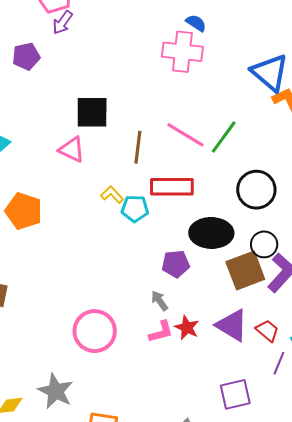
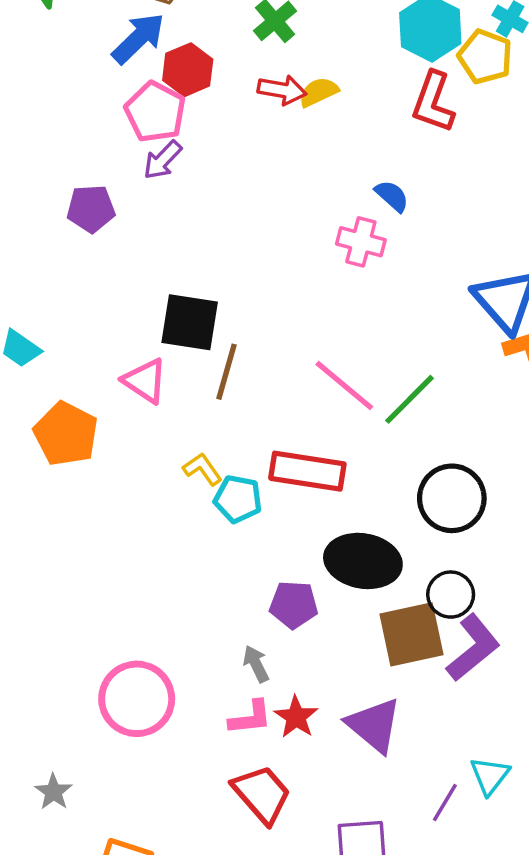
pink cross: (182, 52) -> (361, 242), size x0.7
brown line: (138, 147) -> (227, 372), moved
orange pentagon: (24, 211) -> (66, 434), moved
red trapezoid: (267, 331) -> (262, 794), moved, size x1.5
gray star: (55, 391) -> (53, 792), size x0.6

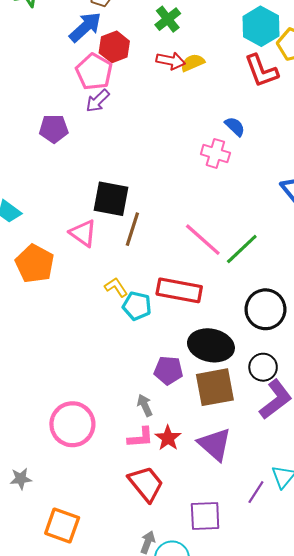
red L-shape: (433, 102) -> (261, 71), turned -42
brown square: (411, 634) -> (215, 387), moved
gray star: (53, 792) -> (21, 479), turned 30

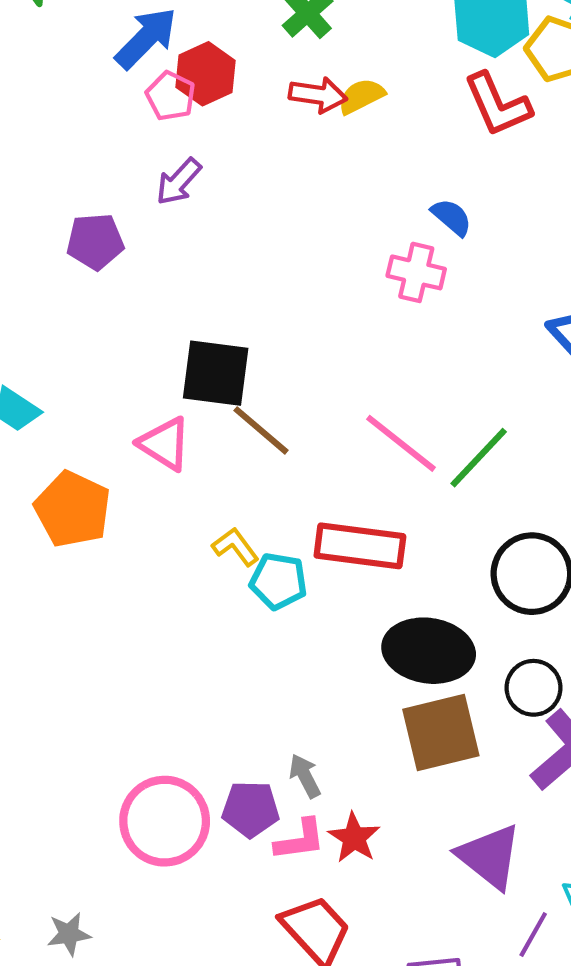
pink pentagon: (94, 72) -> (171, 96), moved, size x0.7
brown line: (132, 229) -> (261, 430), turned -64
purple pentagon: (168, 370) -> (251, 809), moved
purple triangle: (215, 444) -> (489, 856), moved

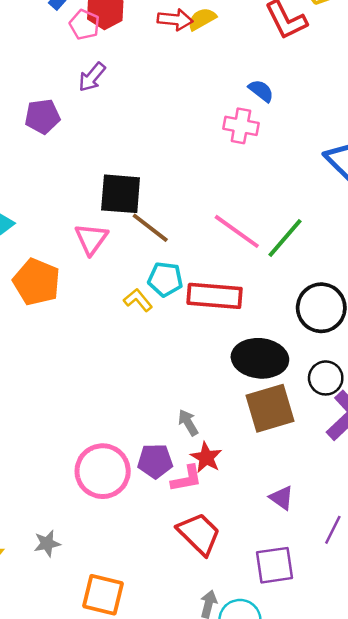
pink triangle: (165, 444) -> (91, 239), turned 36
cyan pentagon: (278, 581) -> (165, 279), moved
gray arrow: (305, 776) -> (188, 423), moved
red star: (354, 838) -> (206, 457), moved
purple triangle: (489, 856) -> (282, 498), moved, size x0.6

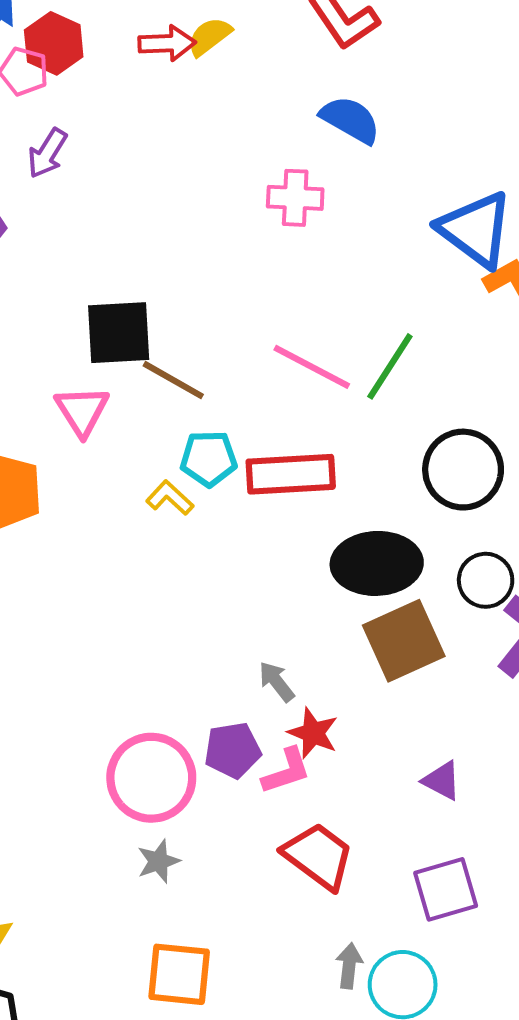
blue semicircle: (261, 91) -> (350, 120), moved, size x1.4
gray star: (47, 543) -> (158, 861), moved

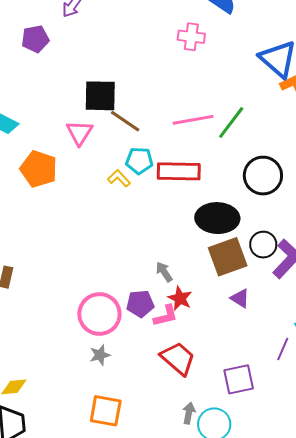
pink line: (312, 367) -> (193, 120), turned -42
black circle: (486, 580) -> (263, 245), moved
purple triangle: (442, 781) -> (240, 298), moved

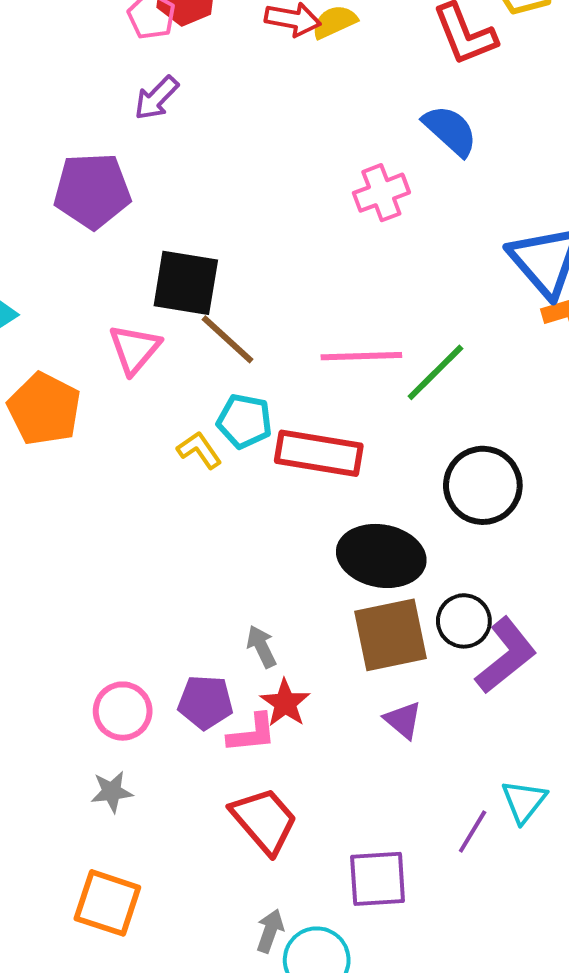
pink cross: (191, 37) -> (381, 193), turned -36
purple pentagon: (35, 39) -> (92, 191), moved, size x1.4
pink circle: (99, 314) -> (123, 711), size x0.7

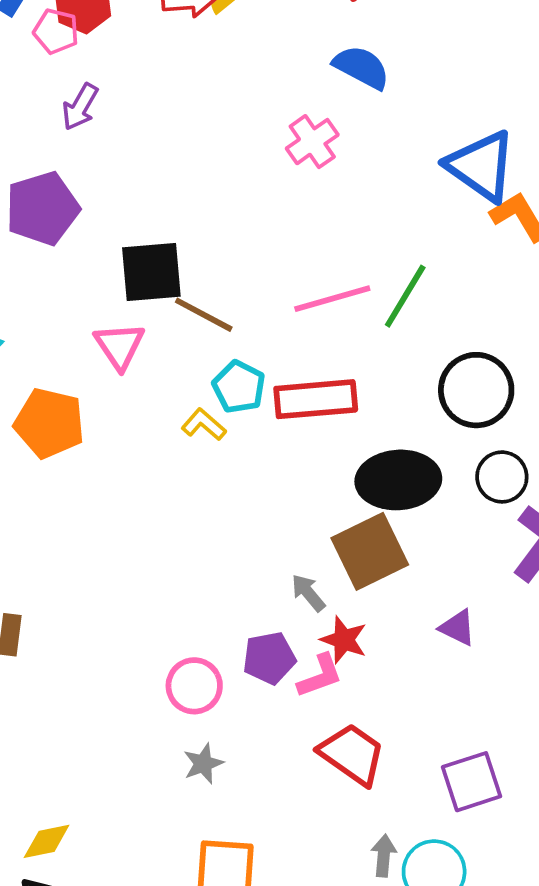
cyan pentagon: (244, 421) -> (239, 387), turned 30
black circle: (464, 621) -> (502, 477), moved
brown square: (390, 635) -> (370, 551), moved

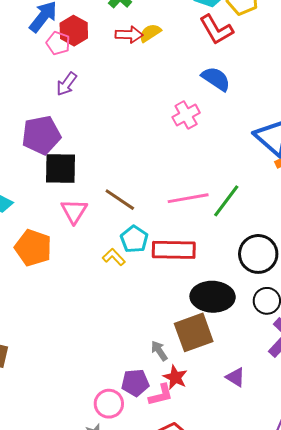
black square: (151, 272) -> (61, 169), moved
pink circle: (194, 686) -> (109, 404), moved

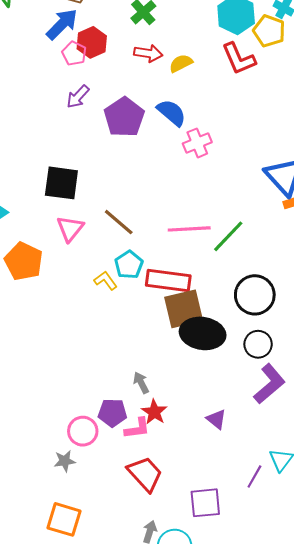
yellow semicircle: (150, 33) -> (181, 63), moved
blue semicircle: (216, 79) -> (172, 113), moved
purple pentagon: (41, 135) -> (124, 117), moved, turned -30
brown square: (194, 332) -> (184, 309), moved

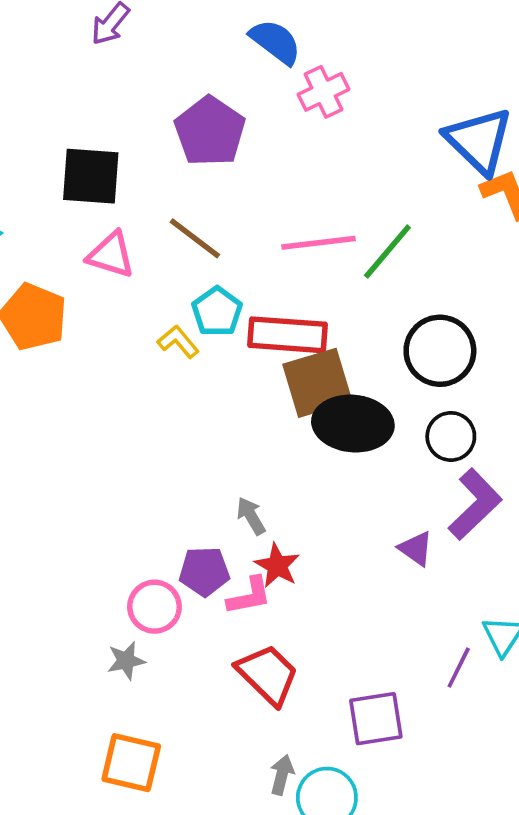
purple pentagon: (124, 117) -> (210, 131), moved
pink triangle: (70, 229) -> (111, 255), turned -48
purple triangle: (216, 419) -> (416, 549), moved

